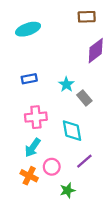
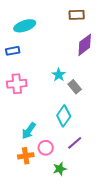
blue rectangle: (29, 79) -> (13, 51), moved
pink cross: (36, 117) -> (17, 84), moved
cyan diamond: (72, 131) -> (64, 116), turned 45
orange cross: (29, 176) -> (26, 156), turned -35

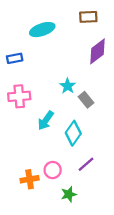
cyan ellipse: (25, 26) -> (42, 30), moved
cyan arrow: (29, 131) -> (46, 121), moved

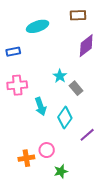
cyan arrow: (46, 121) -> (41, 106), turned -54
purple line: (86, 164) -> (87, 135), moved

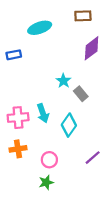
pink cross: (17, 85) -> (18, 118), moved
purple line: (87, 135) -> (93, 158), moved
orange cross: (26, 158) -> (18, 149), moved
green star: (61, 171) -> (46, 182), moved

